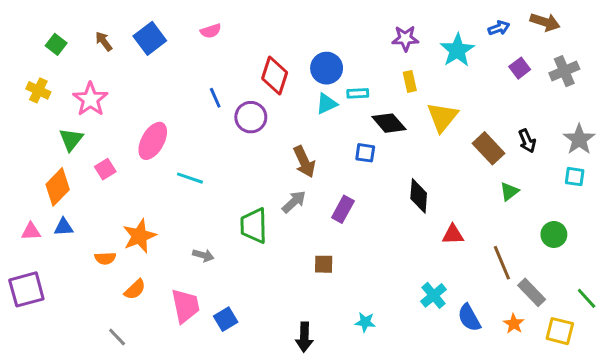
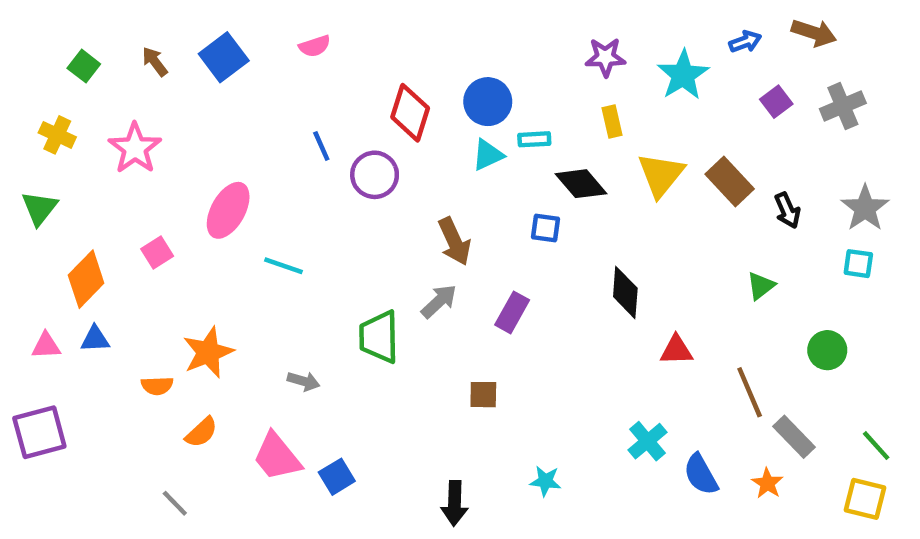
green triangle: (71, 139) -> (39, 208), moved
brown rectangle: (489, 148) -> (730, 181), moved
pink trapezoid: (185, 306) -> (277, 457), turned 153
yellow square: (560, 331) -> (865, 499), moved

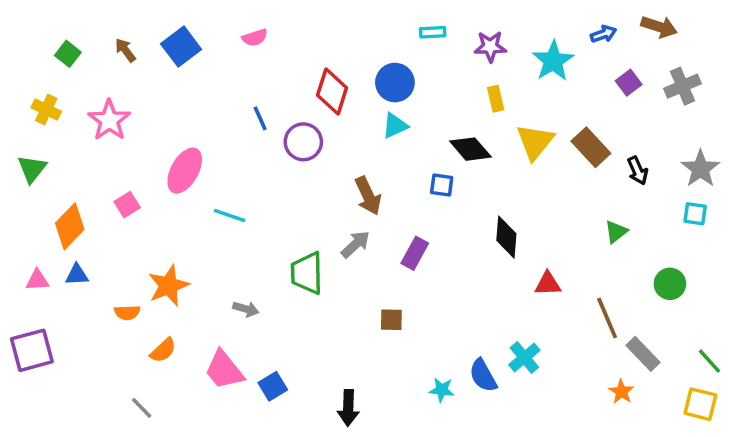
cyan rectangle: (534, 139) -> (433, 32), moved
blue semicircle: (701, 474) -> (483, 375), moved
black arrow: (454, 503) -> (348, 408), moved

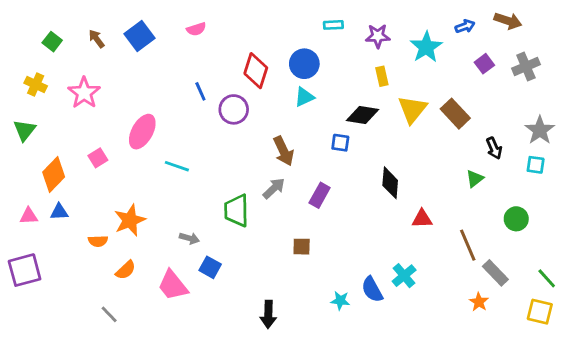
black diamond: (470, 149) -> (362, 115), turned -40
black arrow: (638, 171) -> (494, 148), moved
blue square: (273, 386) -> (210, 267), moved, turned -30

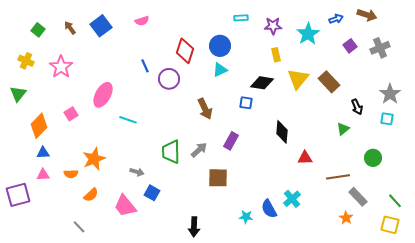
gray arrow: (274, 188) -> (199, 150), moved
pink triangle: (29, 216) -> (43, 175), moved
brown line: (468, 245) -> (338, 177), turned -75
brown square: (302, 247) -> (218, 178), size x1.5

